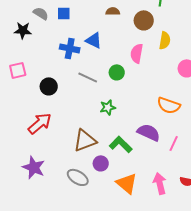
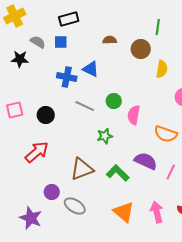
pink semicircle: (137, 53) -> (134, 115), moved
pink square: (18, 70) -> (15, 110), moved
purple circle: (101, 163) -> (52, 192), moved
purple star: (34, 167) -> (31, 218), moved

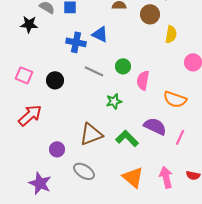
pink square: (15, 110) -> (24, 75), turned 36
red arrow: (37, 152) -> (30, 115), moved
purple circle: (52, 192) -> (57, 149), moved

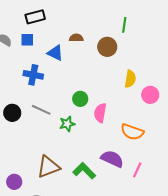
blue triangle: (100, 34) -> (55, 53), moved
yellow semicircle: (171, 34) -> (130, 79), moved
gray line: (94, 71) -> (41, 110), moved
green star: (114, 101) -> (67, 124), moved

